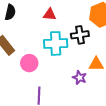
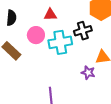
pink circle: (29, 63) -> (36, 35), moved

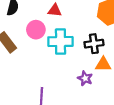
black cross: (83, 31) -> (94, 44), moved

